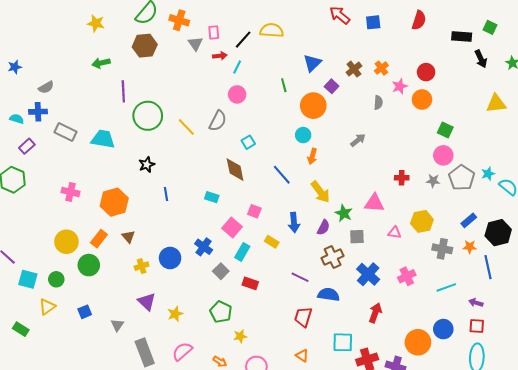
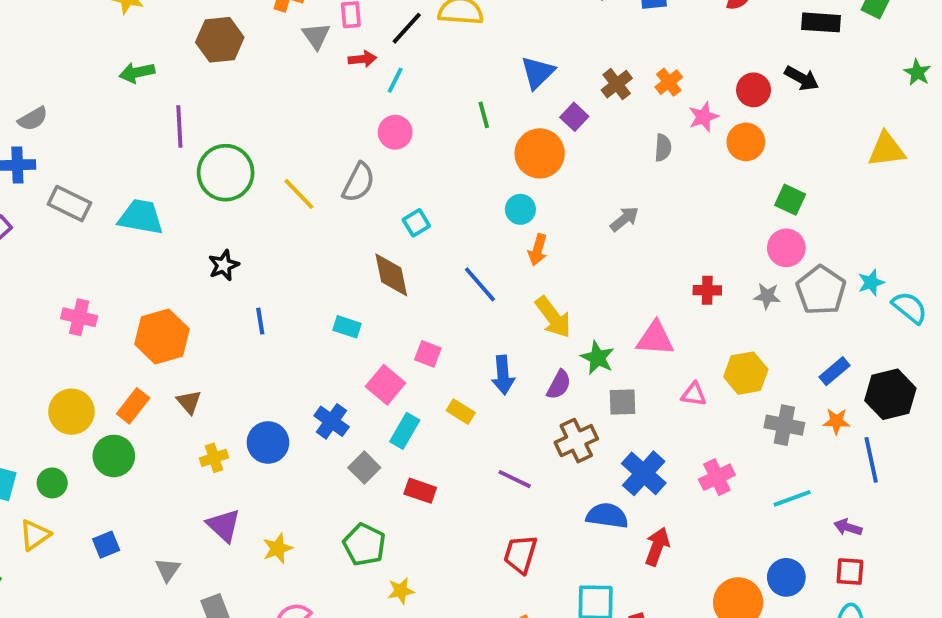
black arrow: (481, 59) -> (802, 78), moved, turned -36
blue semicircle: (329, 295) -> (607, 516), moved

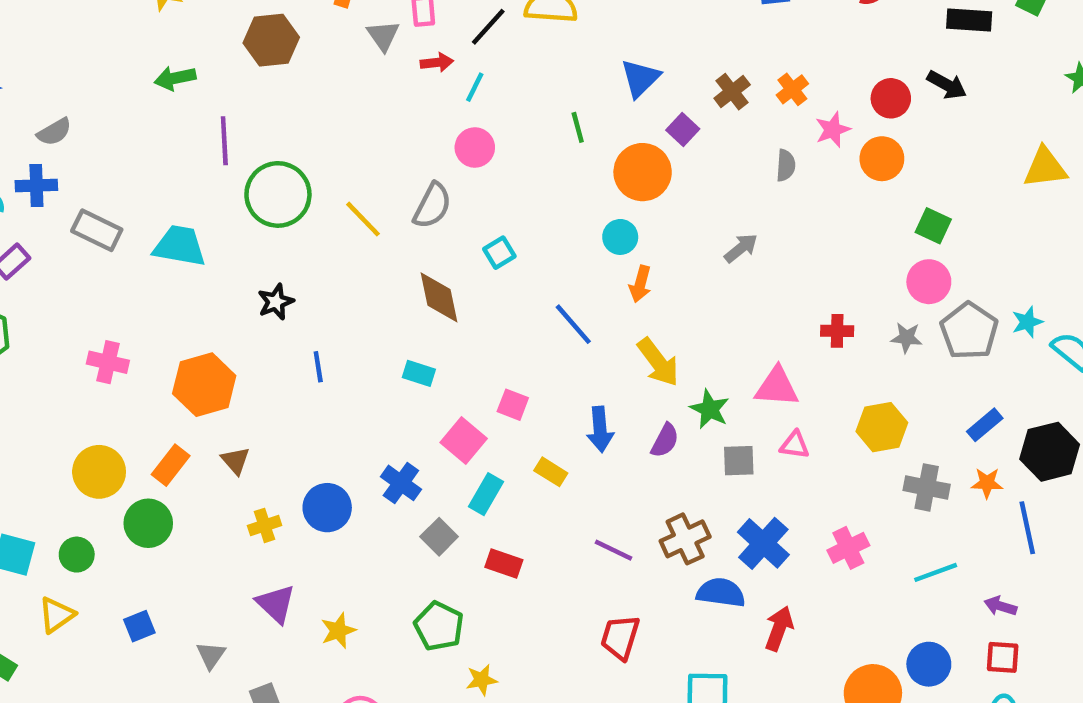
brown diamond: (391, 275) -> (439, 297), moved
pink triangle: (694, 394) -> (795, 445), moved
brown cross: (576, 441) -> (685, 539), moved

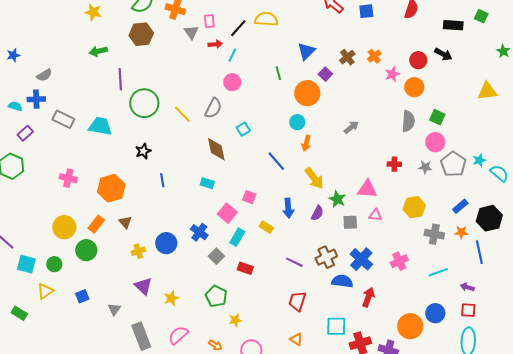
gray semicircle: (786, 165) -> (408, 121), moved, size x1.5

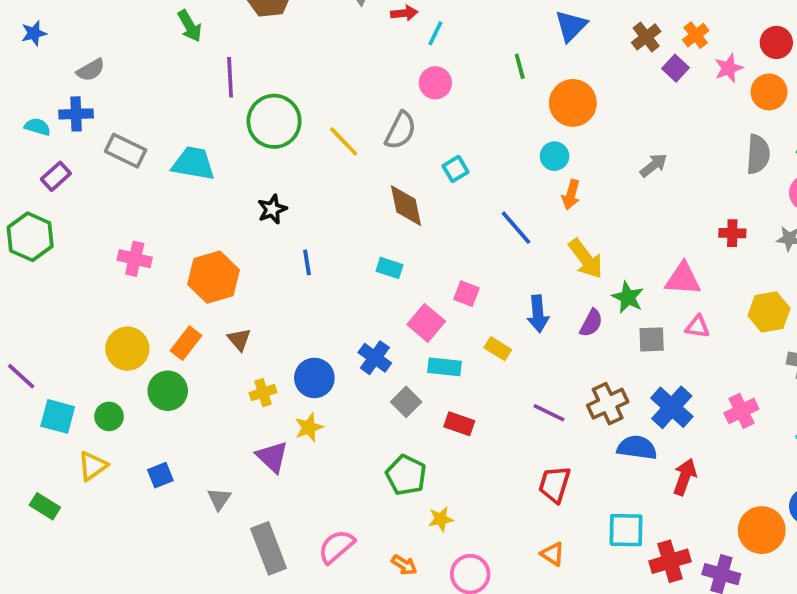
green arrow: (98, 51) -> (190, 26), turned -108
purple square: (325, 74) -> (675, 68), moved
cyan rectangle: (237, 237) -> (445, 367), turned 66
yellow star: (171, 298) -> (309, 427), moved

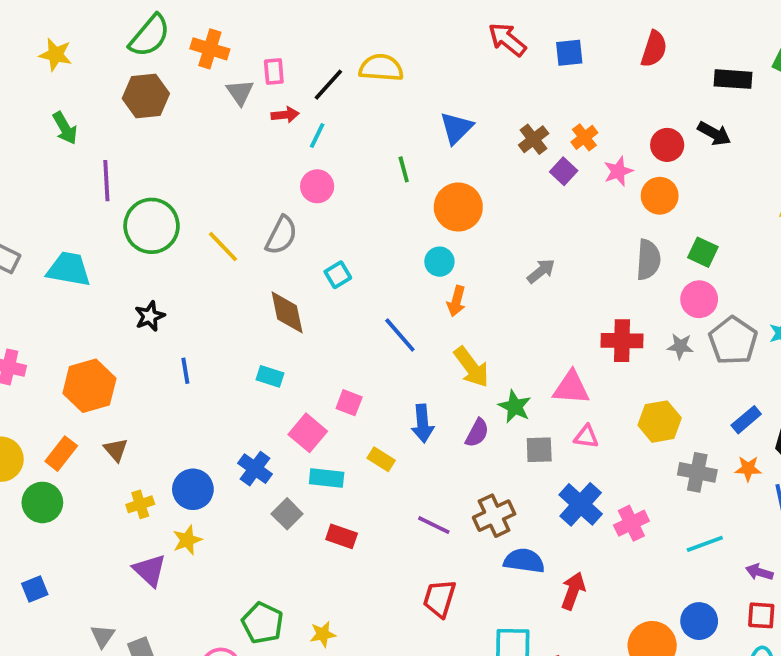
red cross: (732, 233) -> (622, 341), size x1.5
blue cross: (672, 407) -> (581, 504), moved
green pentagon: (406, 475) -> (263, 623), moved
gray triangle: (219, 499) -> (103, 636), moved

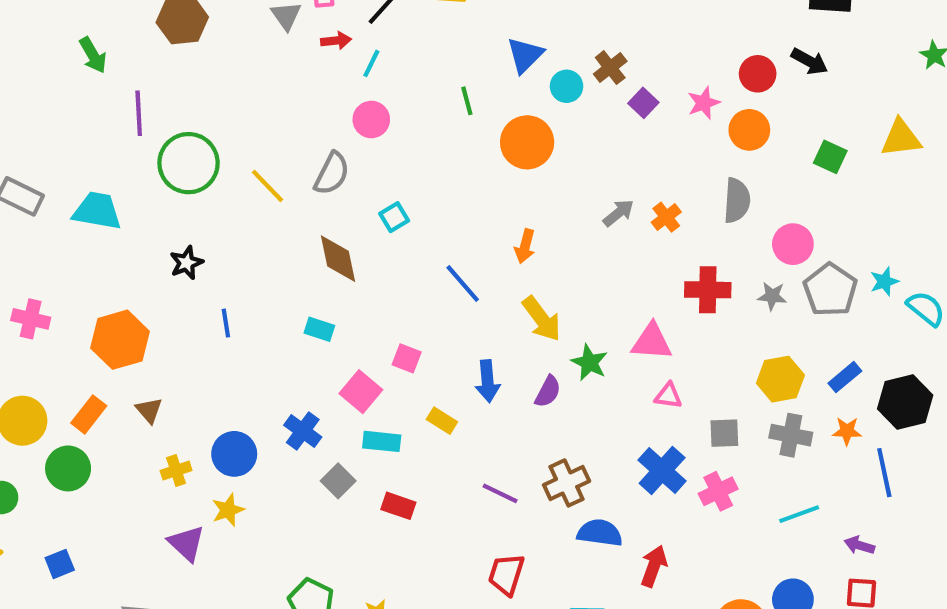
orange cross: (584, 137) -> (666, 217), moved
green square: (703, 252) -> (830, 157), moved
cyan circle: (439, 262) -> (567, 86), moved
yellow hexagon: (660, 422) -> (780, 379), moved
gray square: (539, 450) -> (724, 433), moved

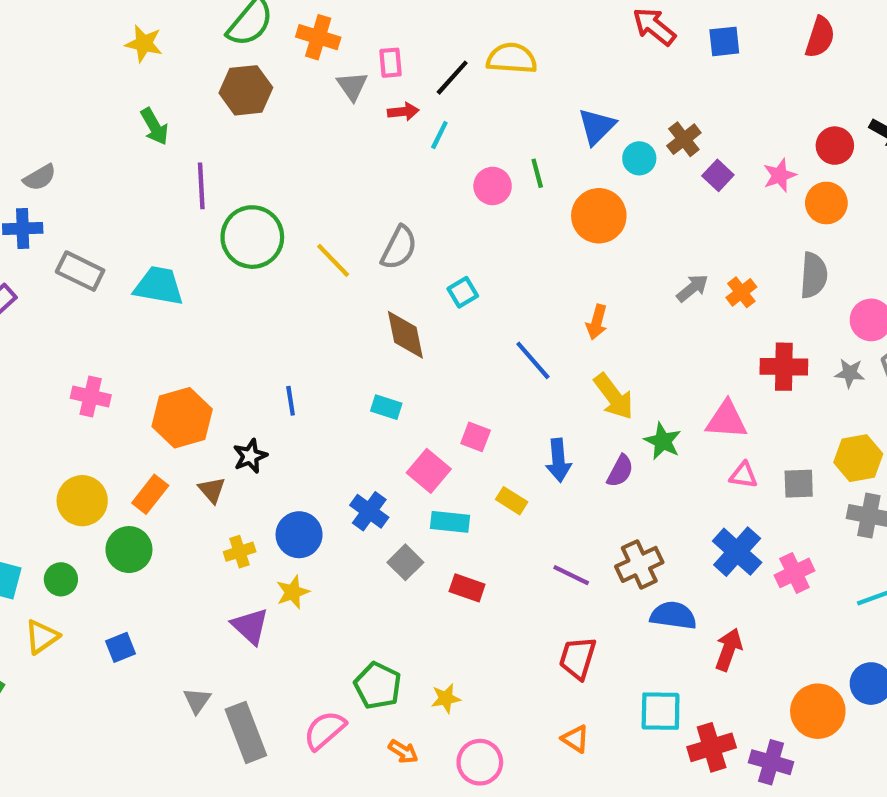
pink circle: (371, 120) -> (493, 186), moved
black star: (186, 263) -> (250, 456), moved
gray square: (724, 433) -> (799, 484), moved

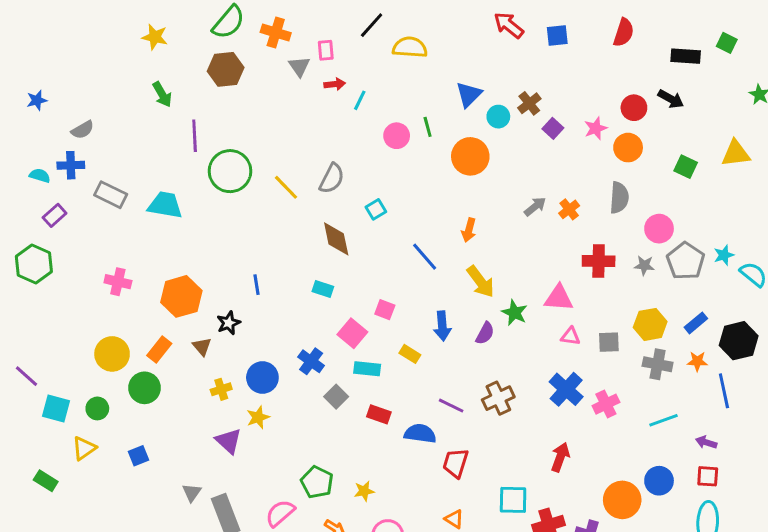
black line: (452, 78) -> (372, 25), moved
blue semicircle: (673, 615) -> (420, 434), moved

